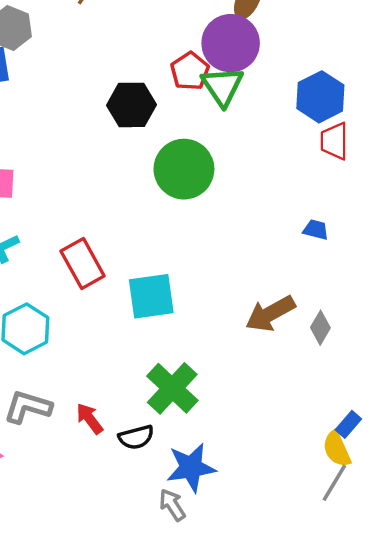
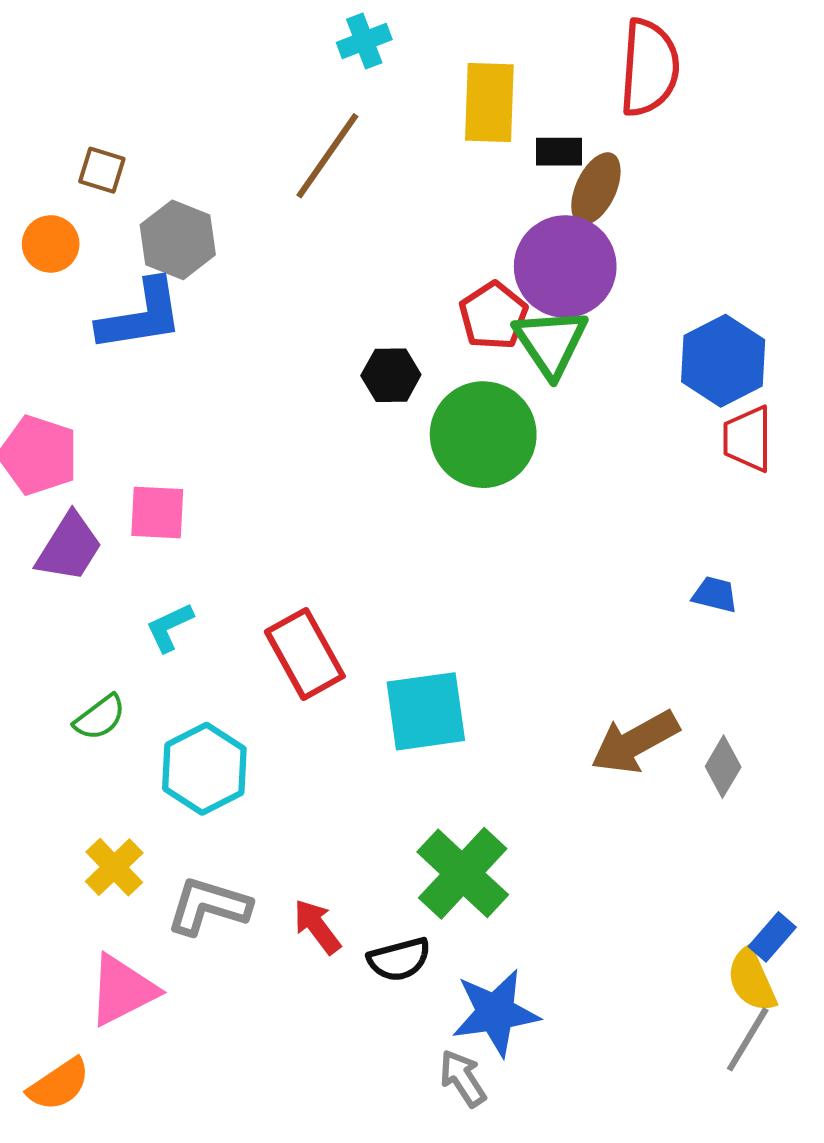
black hexagon: (132, 105) -> (391, 375), size x0.7
green circle: (184, 169) -> (483, 435), moved

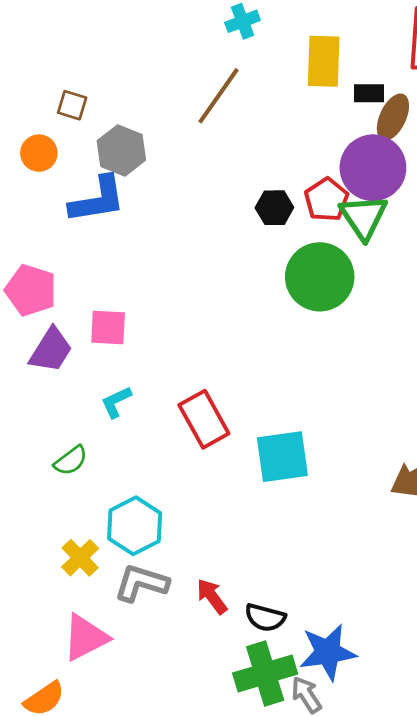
black hexagon: (391, 375) -> (274, 208), moved
cyan hexagon: (204, 769) -> (135, 526), moved
green cross: (463, 873) -> (265, 674), moved, turned 30
black semicircle: (399, 959) -> (265, 618), turned 30

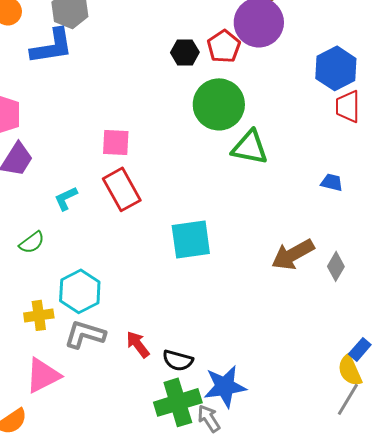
green triangle: (364, 217) -> (250, 147), moved, turned -45
pink square: (108, 327) -> (116, 142), moved
red rectangle: (204, 419) -> (122, 189), moved
yellow cross: (80, 558) -> (39, 315), turned 36

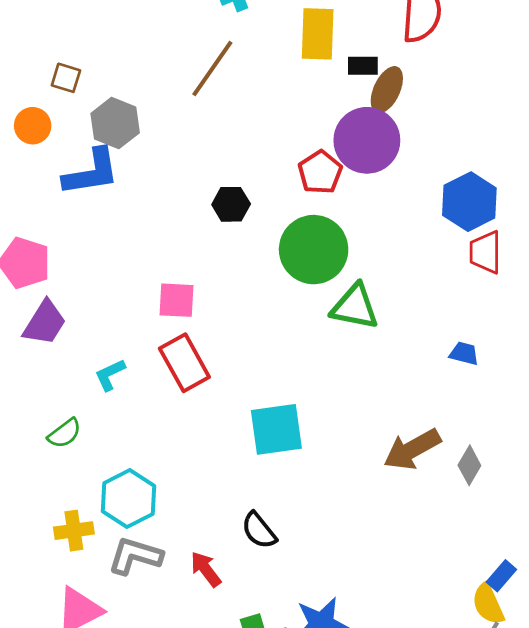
black hexagon: (185, 52) -> (231, 204), moved
black semicircle: (178, 360) -> (259, 531), moved, turned 36

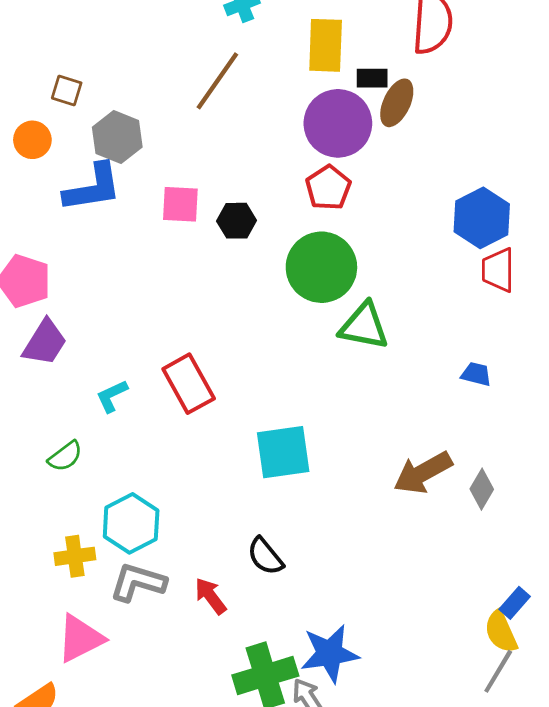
purple circle: (367, 140) -> (338, 123), moved
pink square: (176, 300) -> (180, 204), moved

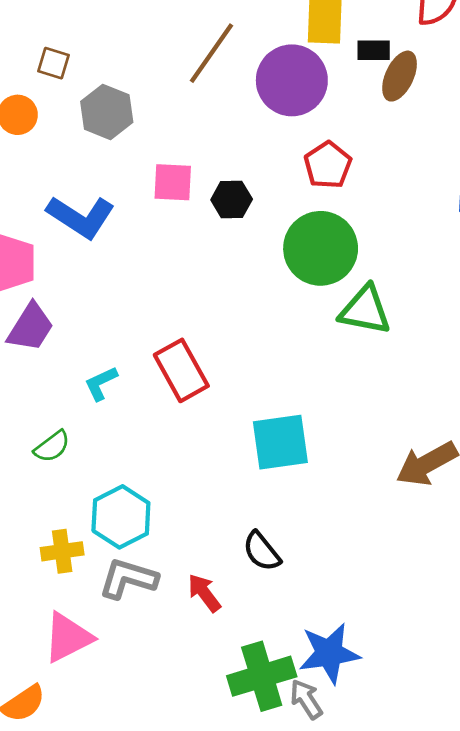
purple circle: (338, 123) -> (292, 80), moved
blue L-shape: (93, 188) -> (81, 217), moved, turned 42

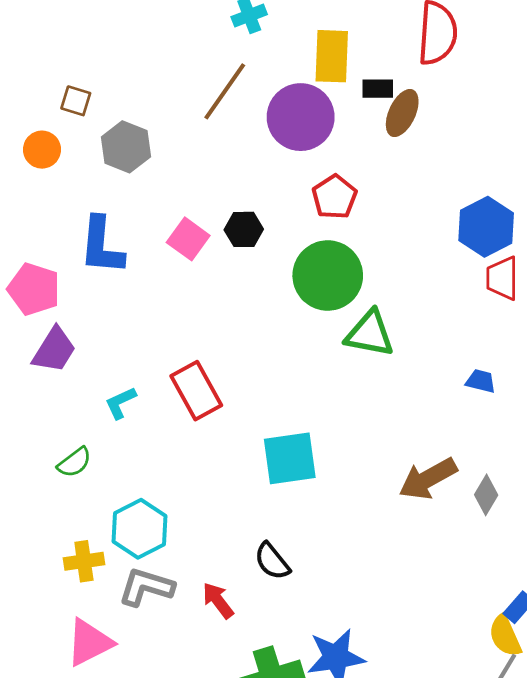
pink square: (173, 182) -> (188, 239), moved, turned 33
blue L-shape: (81, 217) -> (102, 246), turned 62

